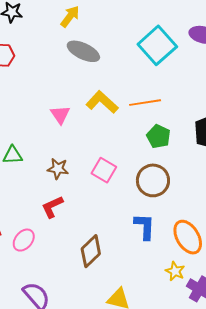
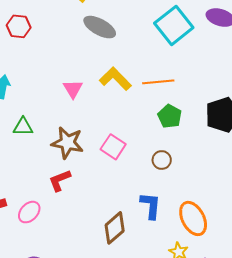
brown star: (58, 169) -> (67, 143), size x1.5
brown circle: (153, 180) -> (162, 160), size x0.6
brown diamond: (91, 251) -> (115, 228), moved

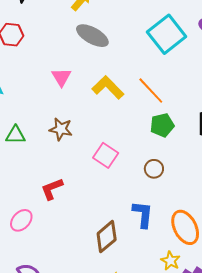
orange line: (158, 82) -> (151, 91), turned 52
pink triangle: (73, 89) -> (61, 77), moved
green pentagon: (170, 116) -> (162, 125), turned 30
brown star: (67, 143) -> (61, 129), moved, size x0.7

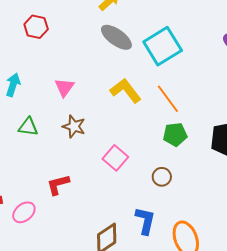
cyan square: (167, 34) -> (163, 46), moved
pink triangle: (61, 77) -> (64, 87), moved

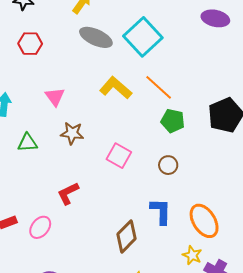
red hexagon: (36, 27) -> (30, 44), moved
green pentagon: (175, 134) -> (173, 121), turned 30

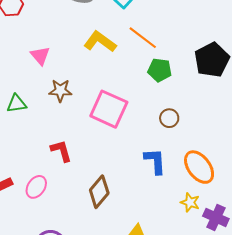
pink square: (119, 156) -> (109, 109), size x1.5
brown circle: (168, 165) -> (169, 118), moved
red L-shape: (68, 193) -> (61, 151), turned 105
brown diamond: (127, 236) -> (99, 192), moved

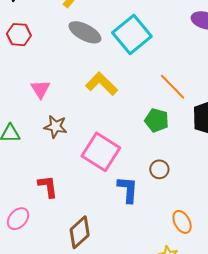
orange line: (143, 38) -> (173, 87), moved
blue L-shape: (155, 161) -> (128, 190), moved
orange ellipse: (199, 167) -> (182, 222), size x0.7

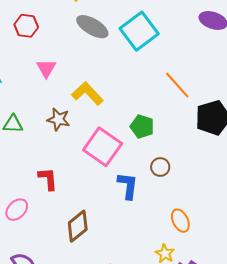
yellow L-shape: (102, 84) -> (87, 93), moved
pink triangle: (40, 89) -> (46, 68), moved
green pentagon: (157, 120) -> (142, 127), moved

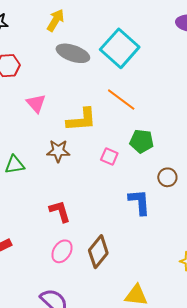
orange line: (177, 85) -> (121, 100), moved
yellow L-shape: (87, 93) -> (81, 120), turned 140
pink square: (103, 147) -> (109, 157), moved, size x0.5
pink ellipse: (17, 210) -> (62, 251), moved

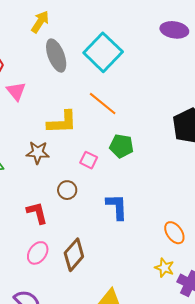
gray ellipse: (73, 53) -> (56, 55), turned 48
pink triangle: (36, 103) -> (16, 91), moved
brown circle: (167, 177) -> (67, 190), moved

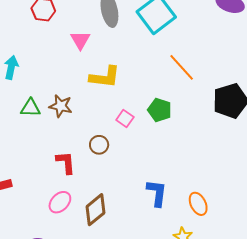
pink triangle: (16, 91) -> (80, 40), moved
orange line: (103, 104) -> (182, 67), moved
brown star: (38, 153) -> (61, 106), moved
blue L-shape: (117, 207) -> (157, 193), moved

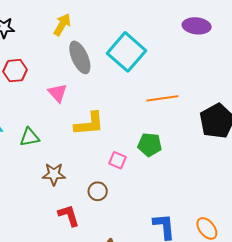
orange line: (182, 67) -> (162, 98), turned -44
brown star: (61, 106) -> (54, 174), moved
green triangle: (30, 108) -> (29, 137), moved

